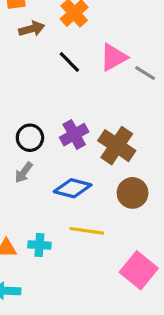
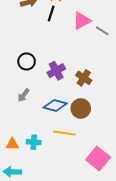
black line: (69, 62) -> (51, 13), moved, turned 63
black circle: (30, 138) -> (27, 61), moved
brown cross: (117, 146) -> (84, 78), size x0.7
brown circle: (133, 193) -> (81, 108), moved

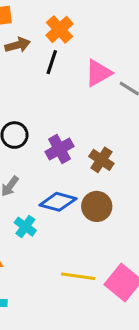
yellow line: (64, 133) -> (78, 276), moved
cyan cross: (34, 142) -> (25, 227), moved, turned 32

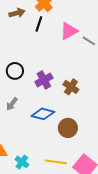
brown circle: (97, 206) -> (68, 128), moved
cyan cross: (25, 227) -> (22, 162), moved

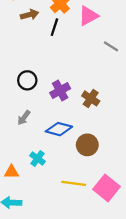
pink triangle: (69, 31) -> (88, 16), moved
cyan cross: (22, 162) -> (37, 158), moved

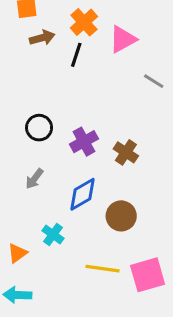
blue diamond: (59, 129) -> (82, 194), turned -45
orange triangle: (11, 172) -> (17, 253), turned -35
pink square: (107, 188) -> (148, 275), turned 35

